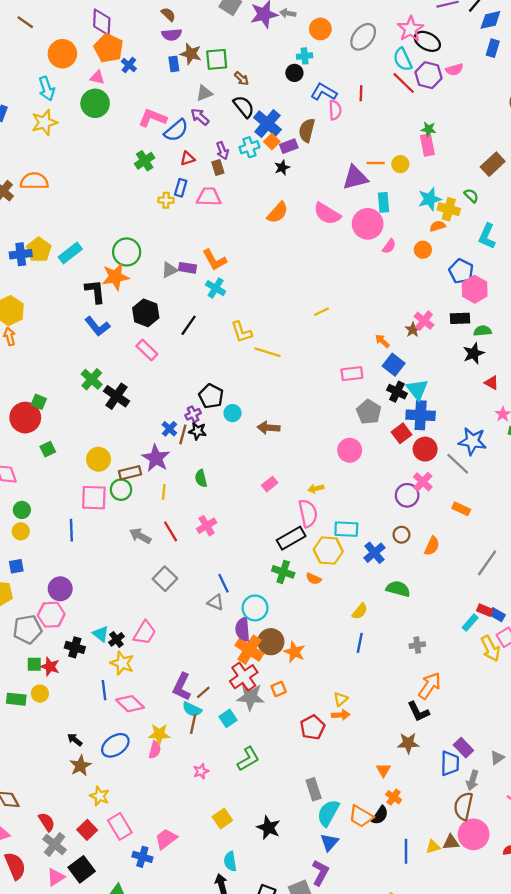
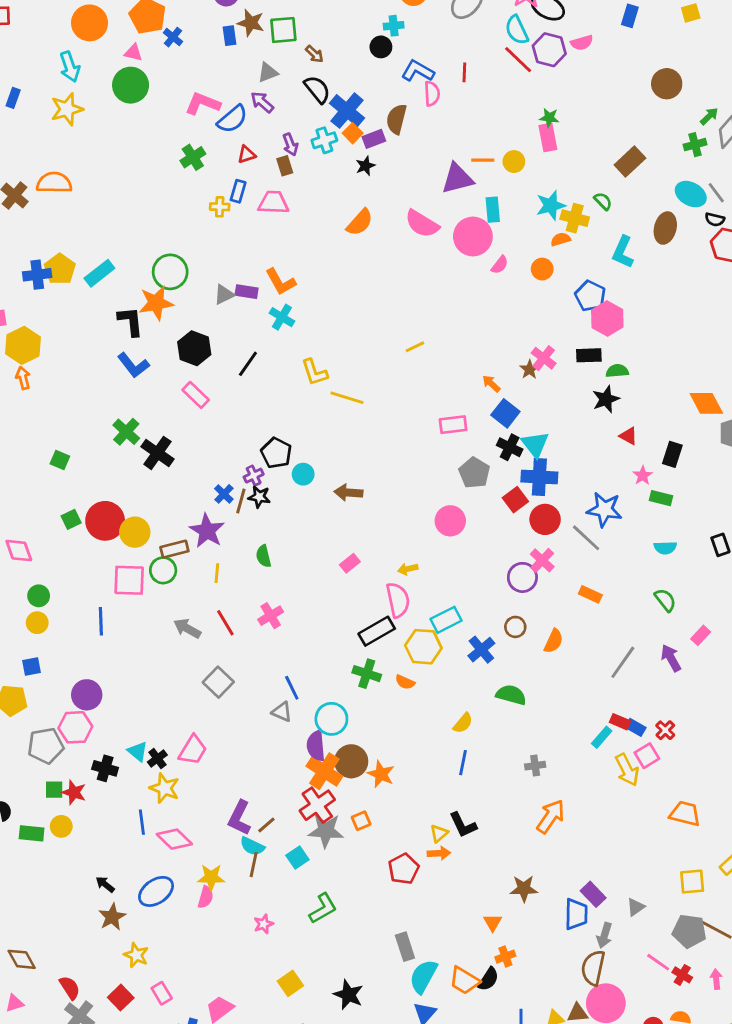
red circle: (25, 418) -> (105, 521), moved
cyan rectangle: (346, 529) -> (446, 620), turned -30
black L-shape: (418, 712) -> (463, 825), moved
orange cross: (394, 797) -> (505, 957), turned 35
pink rectangle: (120, 826) -> (162, 993), size x0.7

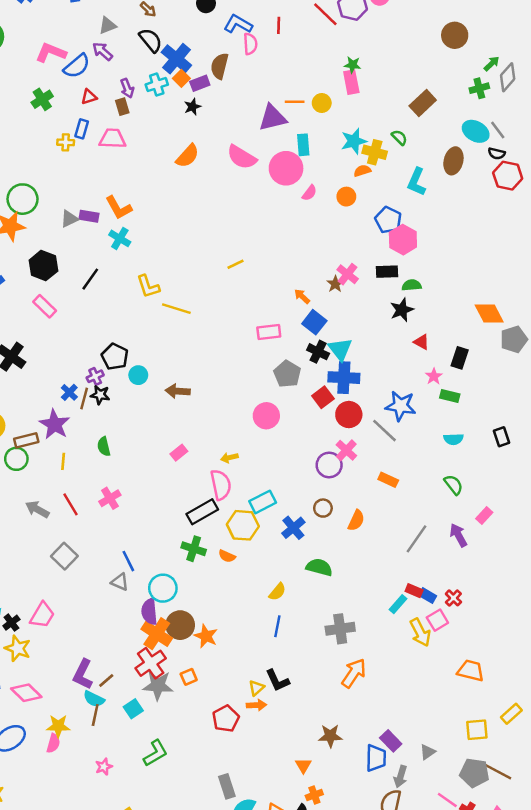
gray cross: (535, 766) -> (340, 629), size x1.6

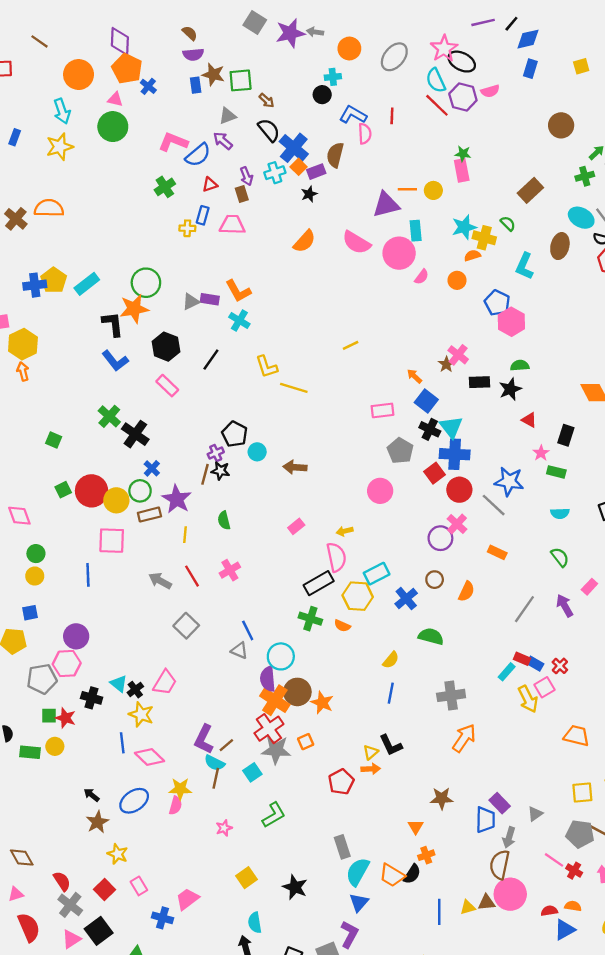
black rectangle: (387, 272) -> (479, 382), moved
blue cross: (69, 392) -> (152, 468), moved
green circle: (16, 459) -> (140, 491), moved

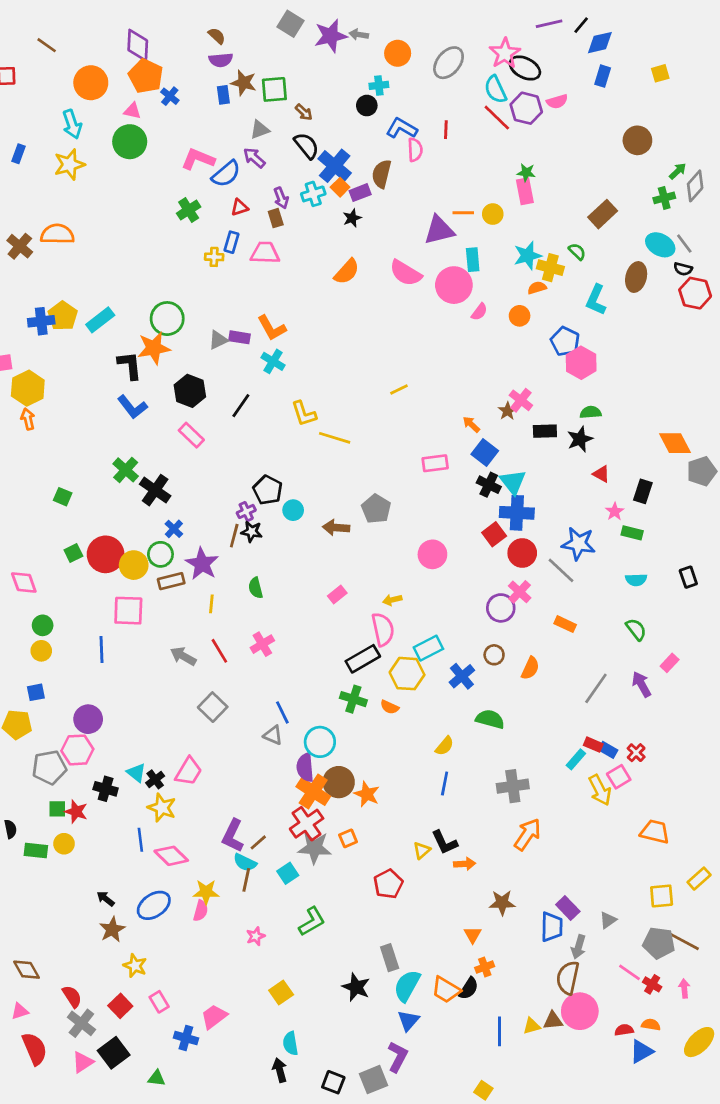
gray pentagon: (400, 451) -> (376, 509), moved
orange arrow: (371, 769) -> (465, 864), moved
black star: (295, 887) -> (356, 987), moved

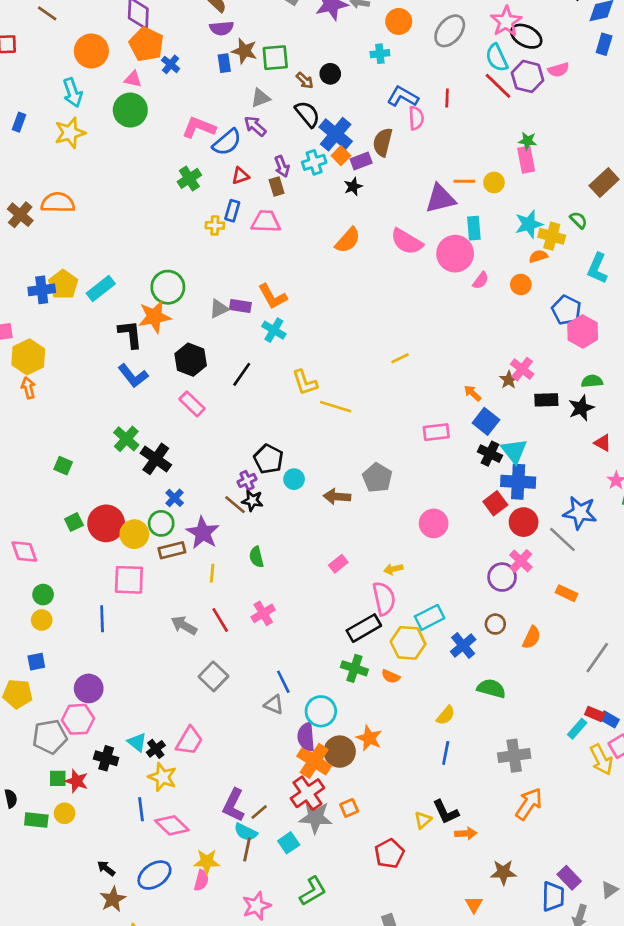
black circle: (367, 106) -> (330, 74), moved
brown line: (234, 536) -> (235, 505), turned -65
orange star: (367, 794) -> (369, 738), moved
pink star: (256, 936) -> (256, 906), size x1.5

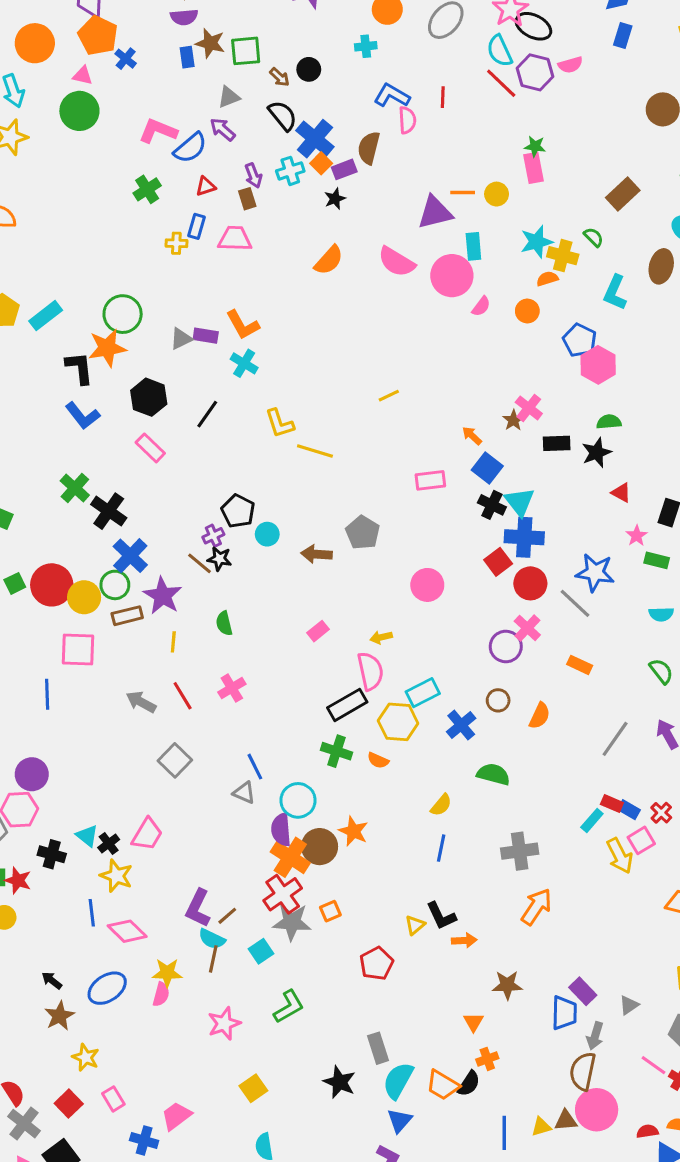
blue cross: (175, 498) -> (130, 556), size x1.6

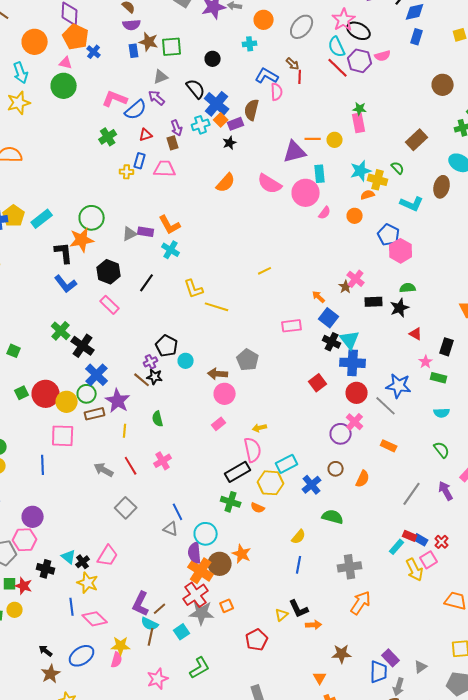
brown arrow: (280, 77) -> (293, 64), moved
cyan L-shape: (615, 293) -> (412, 204), turned -90
red square: (498, 562) -> (318, 383), moved
pink circle: (427, 585) -> (225, 394), moved

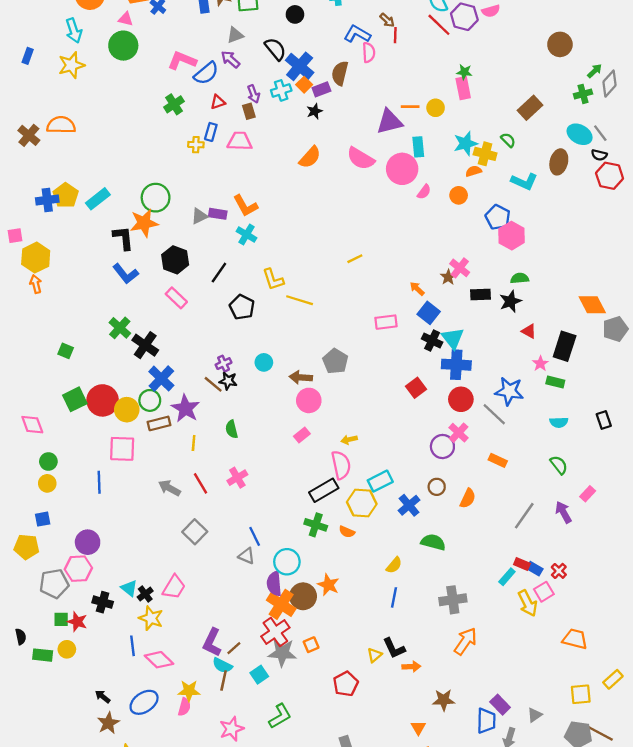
black pentagon: (167, 346) -> (242, 307), moved
black rectangle: (447, 347) -> (565, 346), size x1.4
green square: (22, 393) -> (75, 399), size x1.5

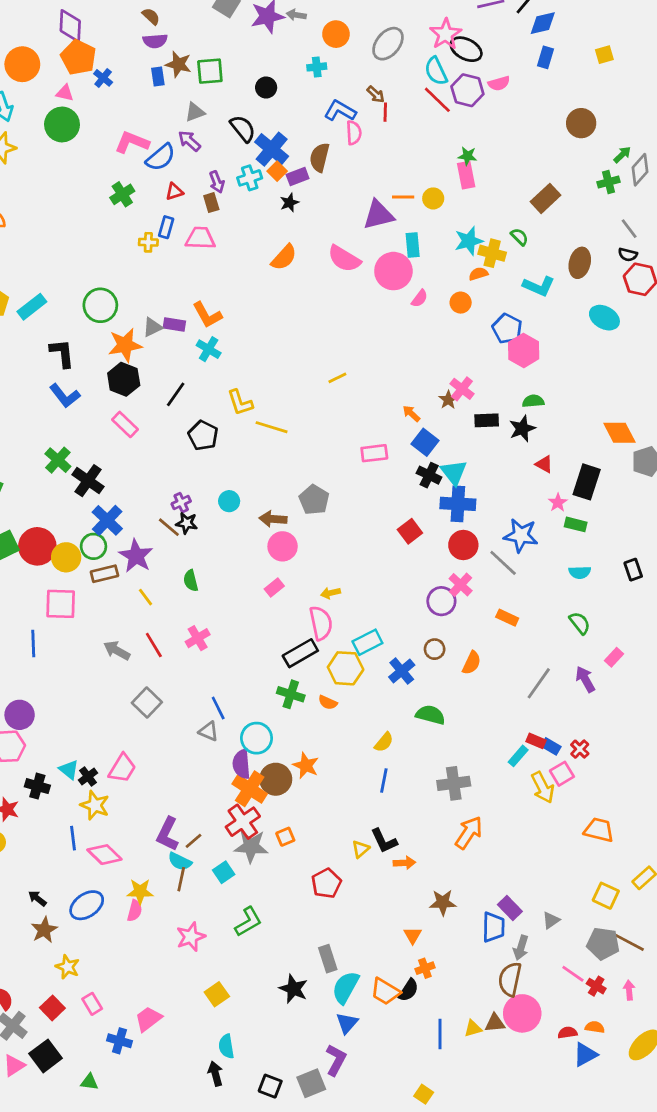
cyan ellipse: (580, 134) -> (604, 318), moved
orange star: (144, 223) -> (125, 345), moved
yellow line: (194, 443) -> (146, 597), turned -42
yellow square: (581, 694) -> (606, 896), turned 30

